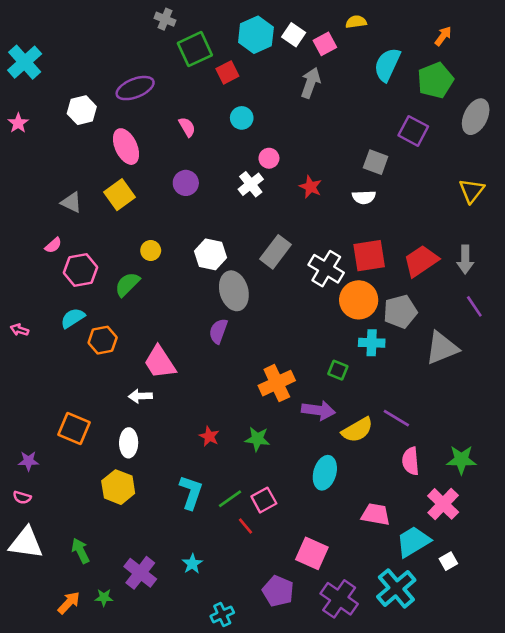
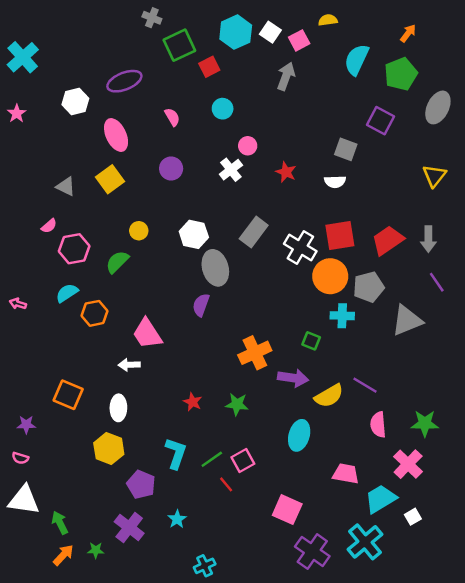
green arrow: (81, 551) -> (60, 523), moved
purple pentagon: (278, 591) -> (141, 484), moved

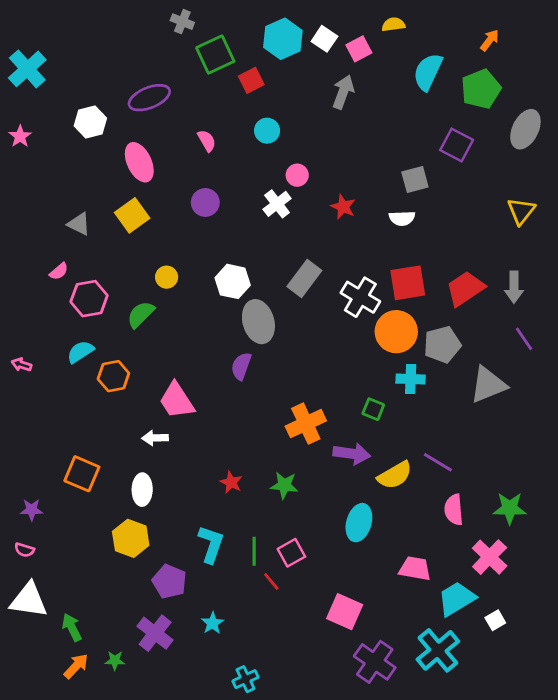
gray square: (346, 149) -> (415, 179), turned -35
green line: (212, 459) -> (254, 551), turned -55

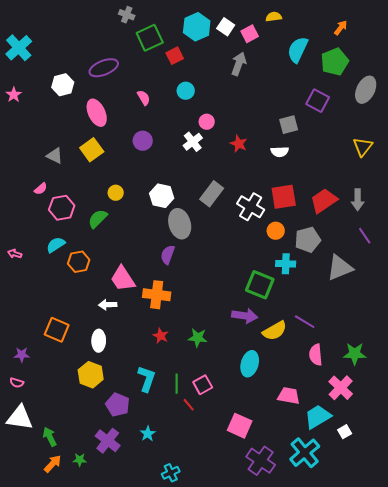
orange circle: (396, 332) -> (276, 231), size x0.6
green square: (373, 409) -> (260, 285), size x1.8
orange cross: (306, 424) -> (157, 295), moved, turned 32

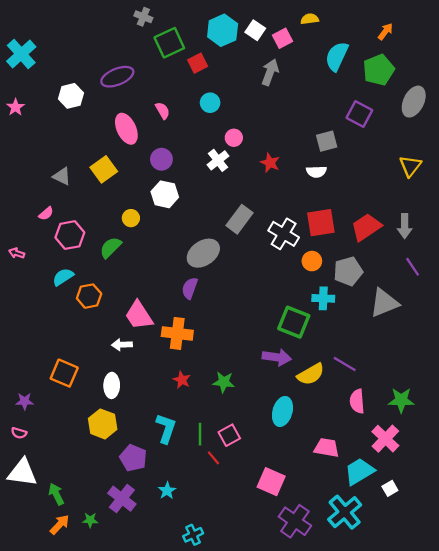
pink ellipse: (97, 113) -> (126, 129), moved
white hexagon: (162, 196) -> (165, 194), moved
gray ellipse: (180, 224) -> (203, 253), turned 72
pink arrow: (15, 254) -> (17, 253), moved

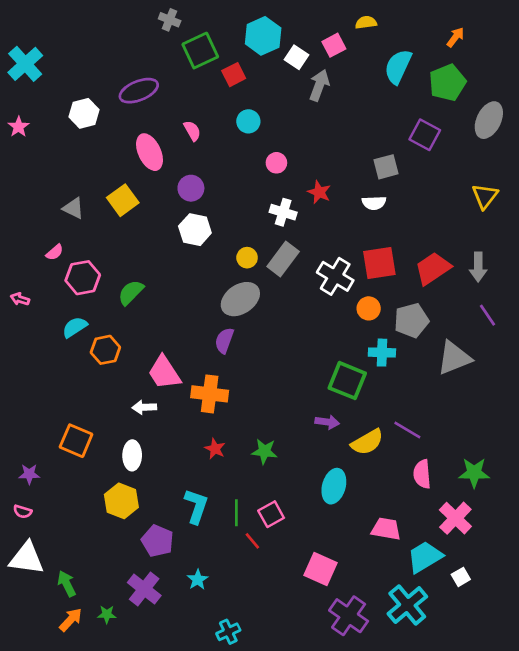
white square: (255, 30) -> (296, 57), moved
white cross: (218, 160) -> (283, 212), moved, turned -35
yellow circle: (131, 218) -> (247, 258), moved
purple arrow: (277, 357) -> (327, 422), size x0.7

